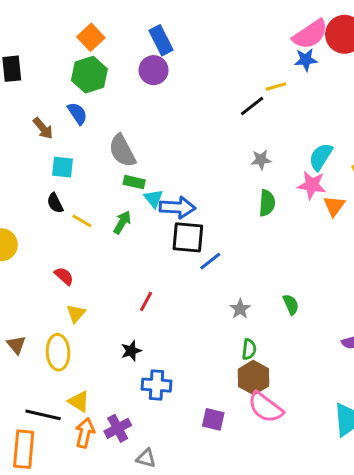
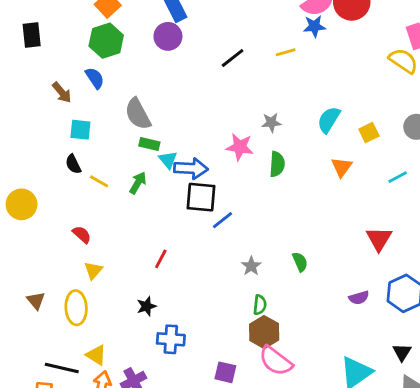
black line: (252, 106) -> (233, 58), moved
pink star: (312, 185) -> (240, 147), moved

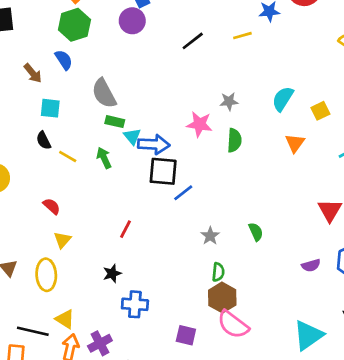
green arrow: (138, 183) -> (104, 158), turned -55

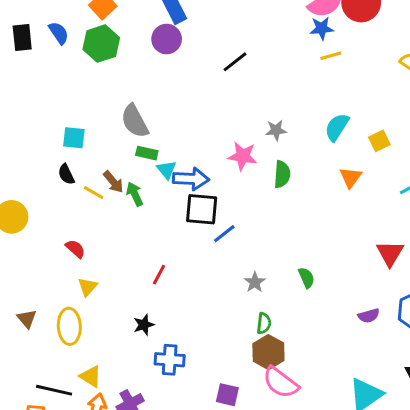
yellow line: (242, 36) -> (331, 56), moved
blue semicircle: (64, 60) -> (59, 33), moved
brown arrow: (33, 73) -> (113, 182), moved

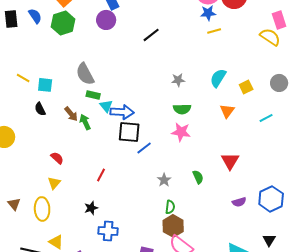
pink star: (243, 156) -> (181, 132), moved
green semicircle: (282, 174) -> (182, 109), turned 84
yellow line: (94, 193) -> (23, 78), moved
red semicircle: (75, 249) -> (57, 158), moved
red triangle: (390, 253) -> (230, 161), moved

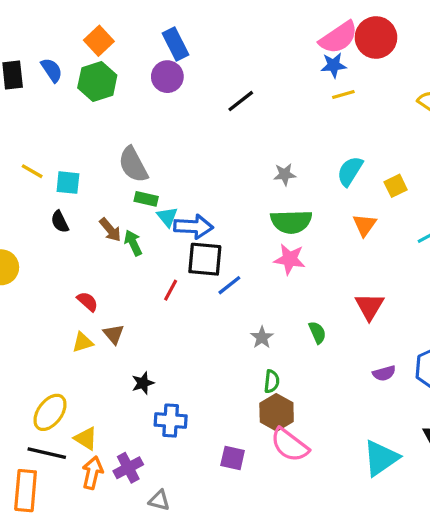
green semicircle: (182, 109) -> (291, 222), size x1.4
red line: (101, 175) -> (171, 290), moved
yellow triangle: (54, 183) -> (83, 342), turned 32
brown triangle: (14, 204) -> (114, 334), moved
yellow ellipse: (42, 209) -> (50, 412), moved, turned 40

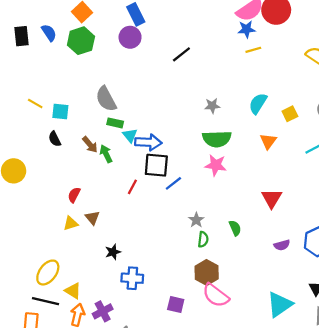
red semicircle: (87, 302) -> (74, 195), turned -105
green semicircle: (317, 333) -> (235, 228), moved
green semicircle: (272, 381) -> (203, 239), moved

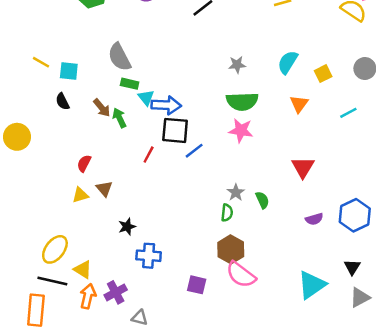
gray star: (196, 220) -> (236, 192), moved

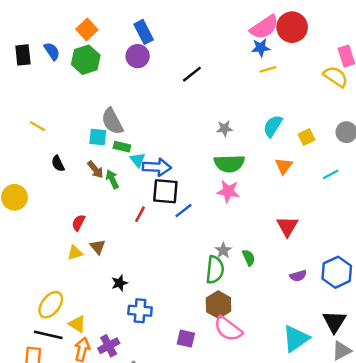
cyan square: (69, 71) -> (98, 137), moved
green semicircle: (227, 213) -> (215, 270), size x1.6
black triangle: (352, 267) -> (334, 322), size x1.5

